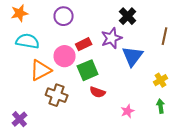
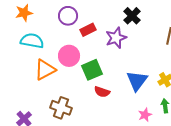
red rectangle: (84, 44) -> (88, 30), moved
blue triangle: (133, 56) -> (137, 81), moved
brown cross: (57, 95) -> (61, 108), moved
pink star: (128, 111) -> (145, 115), moved

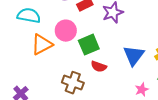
brown cross: (61, 108) -> (73, 83), moved

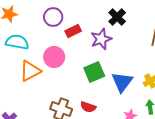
green square: (89, 45) -> (94, 72), moved
red semicircle: (99, 67) -> (88, 107), moved

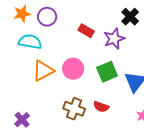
purple circle: (53, 17) -> (47, 17), moved
red rectangle: (73, 31) -> (86, 31), turned 56
pink circle: (54, 57) -> (73, 69), moved

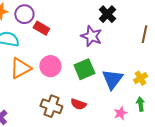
red rectangle: (86, 31) -> (41, 28), moved
purple star: (114, 39) -> (91, 36), turned -30

